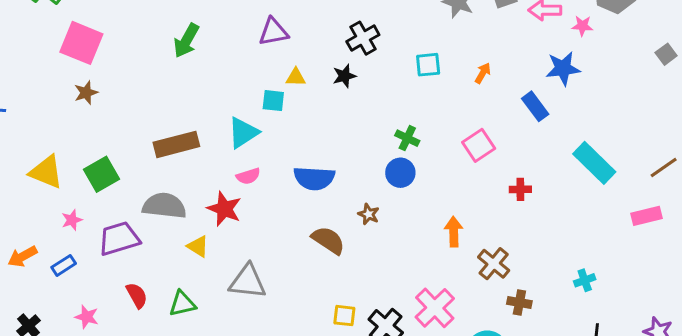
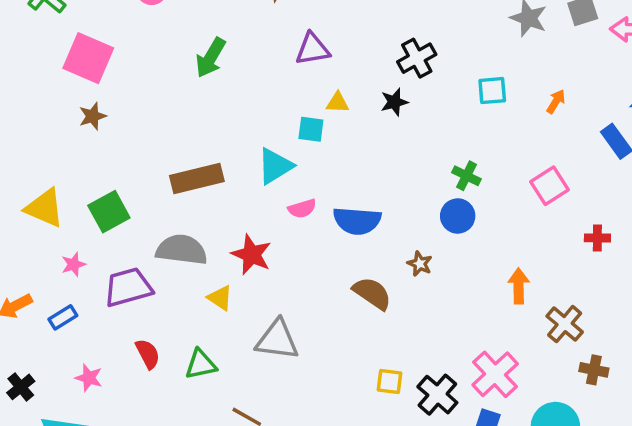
pink semicircle: (248, 176) -> (302, 209), moved

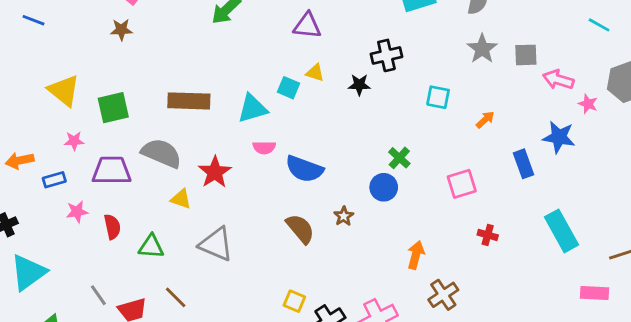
yellow triangle: (220, 298) -> (181, 199), turned -30
pink star: (89, 378) -> (77, 212), moved, turned 30

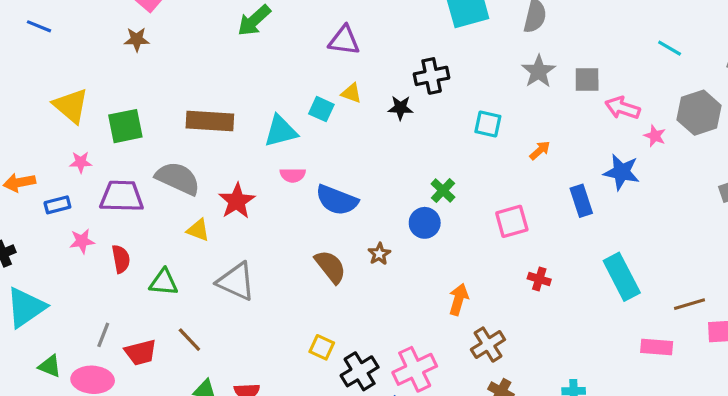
gray line: (98, 295) -> (103, 335), turned 55

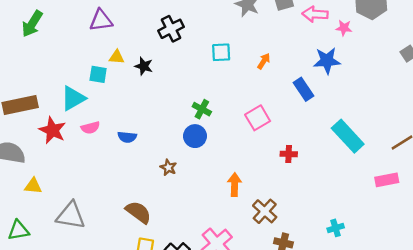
black star: (400, 108) -> (144, 66), moved, turned 30
blue semicircle: (337, 200) -> (127, 137), size x0.6
red star: (237, 201) -> (52, 130), moved
brown semicircle: (330, 267) -> (138, 212), moved

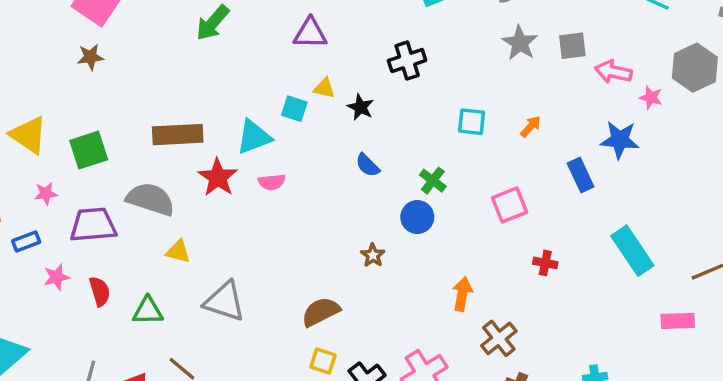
cyan square: (221, 52) -> (472, 122), moved
blue semicircle: (127, 137) -> (368, 165), moved, turned 30
brown semicircle: (138, 212) -> (321, 312), turned -72

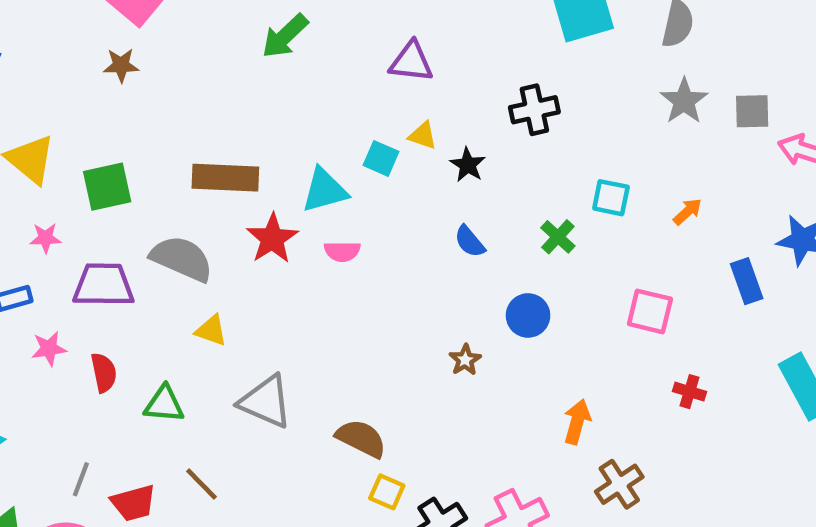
green cross: (433, 181) -> (558, 237), moved
pink square: (509, 205) -> (650, 311), turned 30
brown semicircle: (321, 312) -> (361, 438), moved, turned 48

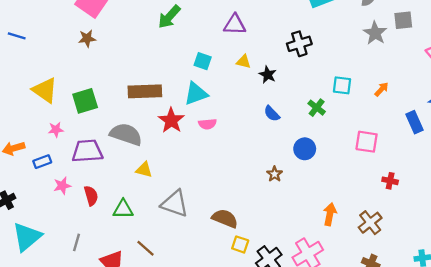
gray square: (752, 111) -> (403, 20), moved
cyan square: (381, 158) -> (203, 61), moved
orange arrow: (577, 422) -> (330, 214), moved
gray line: (81, 479) -> (77, 242), moved
brown cross: (619, 484) -> (370, 223), moved

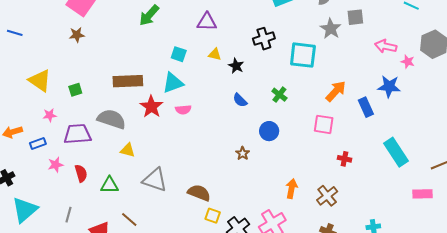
cyan square: (342, 85) -> (303, 55), moved, size x1.6
orange arrow: (382, 89) -> (336, 91), moved, size x1.6
green square: (85, 101) -> (75, 90), size x0.6

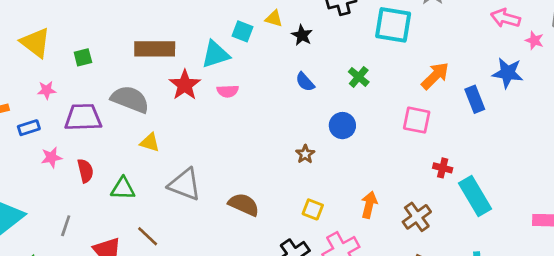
cyan square: (179, 54) -> (242, 31), moved
cyan rectangle: (396, 152) -> (475, 196), moved
yellow square: (213, 216) -> (313, 209), moved

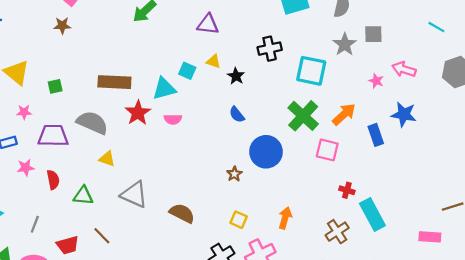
pink star: (534, 40) -> (376, 81), moved
green cross: (359, 77) -> (303, 116), moved, size x1.8
blue circle: (342, 126) -> (266, 152), size x1.5
brown cross: (417, 217) -> (337, 232), moved

